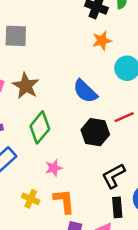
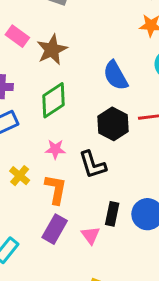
black L-shape: (113, 176) -> (93, 165), moved, turned -96

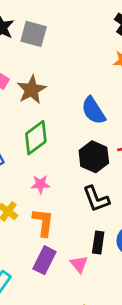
black L-shape: (93, 165) -> (96, 199), moved

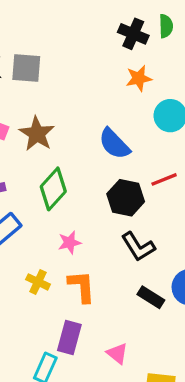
black rectangle: (98, 242) -> (151, 297), turned -55
purple rectangle: (45, 260) -> (69, 338), moved
pink triangle: (79, 264) -> (117, 353), moved

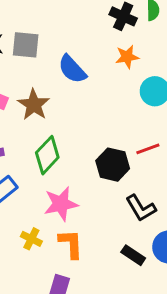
blue semicircle: (114, 144) -> (72, 69), moved
pink star: (70, 243) -> (61, 204), size x1.6
black L-shape: (138, 247) -> (141, 208), moved

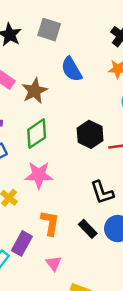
gray square: (26, 45) -> (49, 30), moved
black hexagon: (113, 165) -> (90, 134), moved
orange L-shape: (71, 244) -> (50, 223), moved

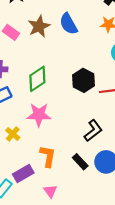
brown star: (35, 91) -> (39, 26), moved
black L-shape: (102, 192) -> (93, 131), turned -110
purple rectangle: (22, 243) -> (23, 173), turned 30

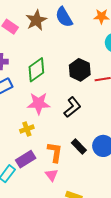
black L-shape: (93, 131) -> (72, 107), moved
yellow cross: (13, 134) -> (27, 129), moved, turned 32
orange L-shape: (48, 156) -> (55, 152), moved

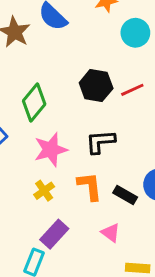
black L-shape: (72, 107) -> (100, 142), turned -130
orange L-shape: (55, 152) -> (90, 186), moved
pink triangle: (52, 175) -> (111, 233), moved

